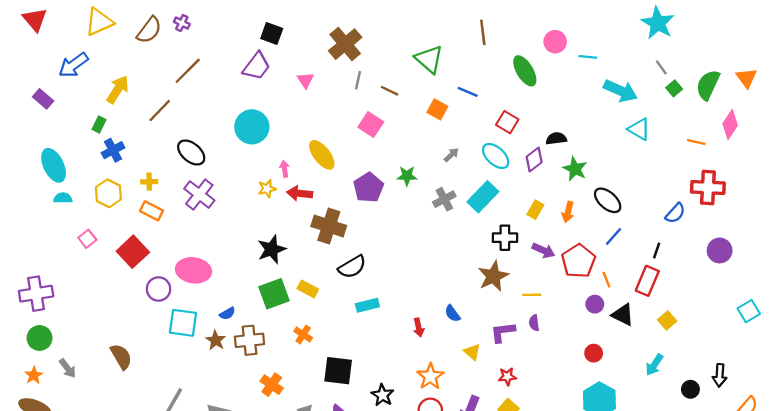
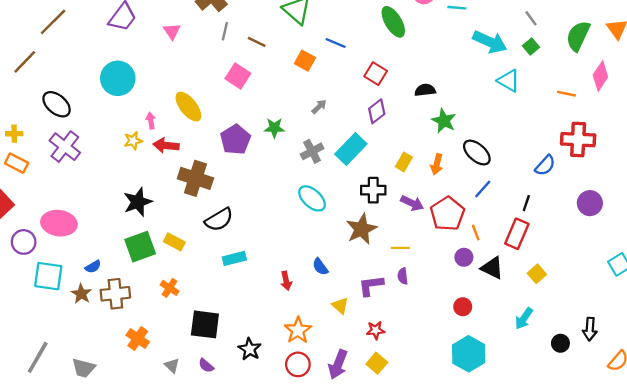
green square: (674, 88) -> (531, 47), moved
cyan ellipse: (496, 156) -> (312, 198), moved
purple diamond: (534, 160) -> (377, 111), moved

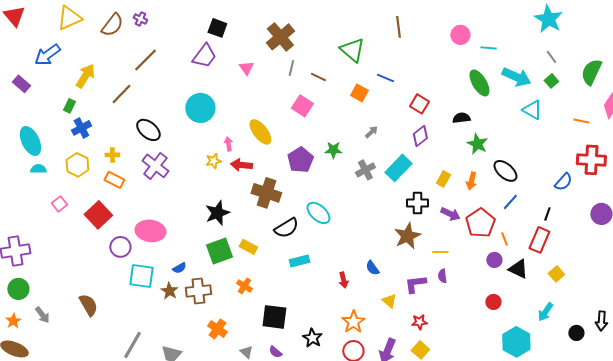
green ellipse: (393, 22) -> (479, 83), moved
cyan ellipse: (312, 198) -> (318, 213), moved
cyan hexagon: (469, 354) -> (516, 342), moved

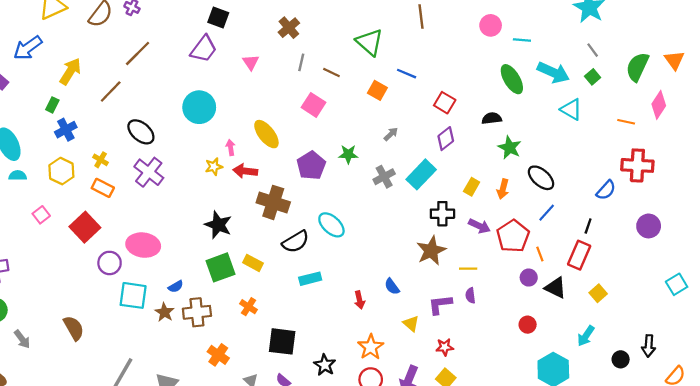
brown cross: (280, 37) -> (289, 28), size x0.7
yellow cross: (112, 155) -> (101, 160), turned 32
black star: (217, 213) -> (218, 225), turned -30

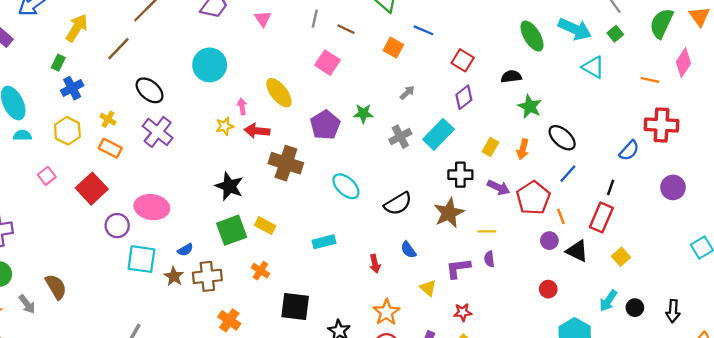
black semicircle: (296, 242) -> (398, 204), moved
brown semicircle: (74, 328) -> (56, 287), moved
black circle: (621, 359) -> (635, 308), moved

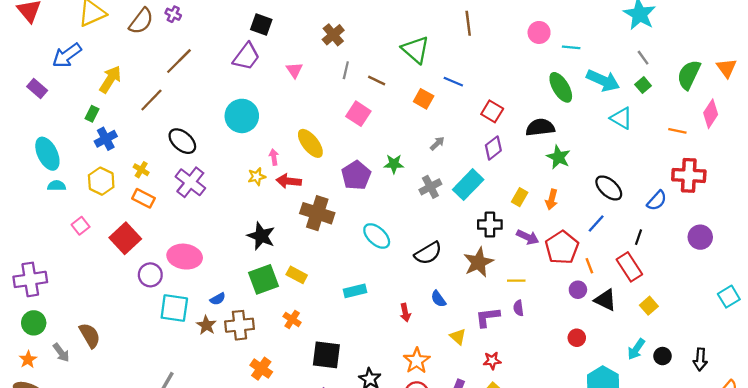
black semicircle: (511, 76) -> (540, 127), size x1.4
black ellipse: (562, 138) -> (609, 188), moved
red rectangle: (601, 217) -> (629, 267), turned -56

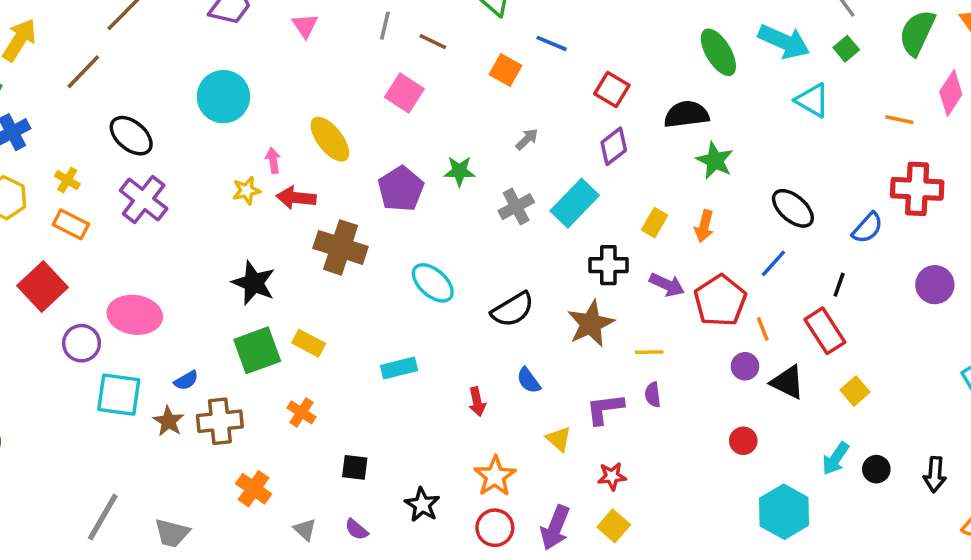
black square: (326, 355) -> (355, 467), size x0.6

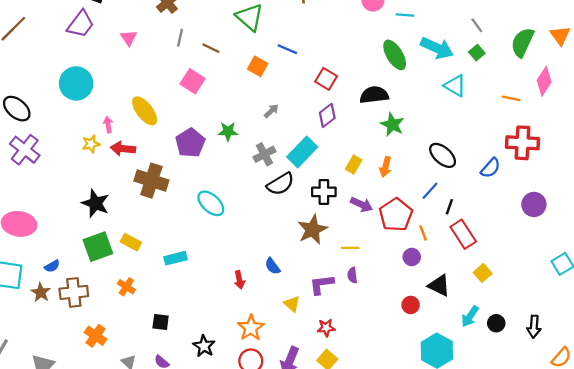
black line: (839, 285) -> (449, 207), moved
black semicircle: (513, 310) -> (280, 184), moved
cyan rectangle: (399, 368) -> (175, 258), moved
black triangle: (788, 382) -> (439, 286), moved

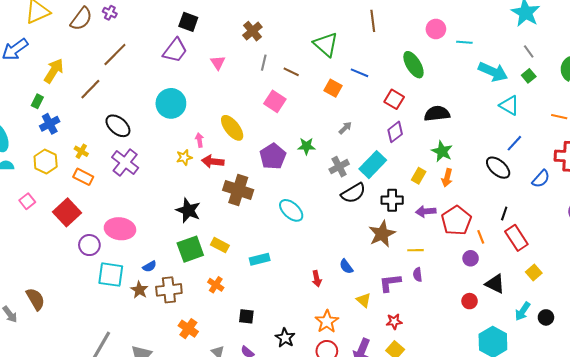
green ellipse: (395, 55) -> (413, 65), moved
green star: (392, 125) -> (442, 151), moved
blue line: (430, 191) -> (514, 143), moved
purple arrow: (362, 204) -> (426, 211), turned 150

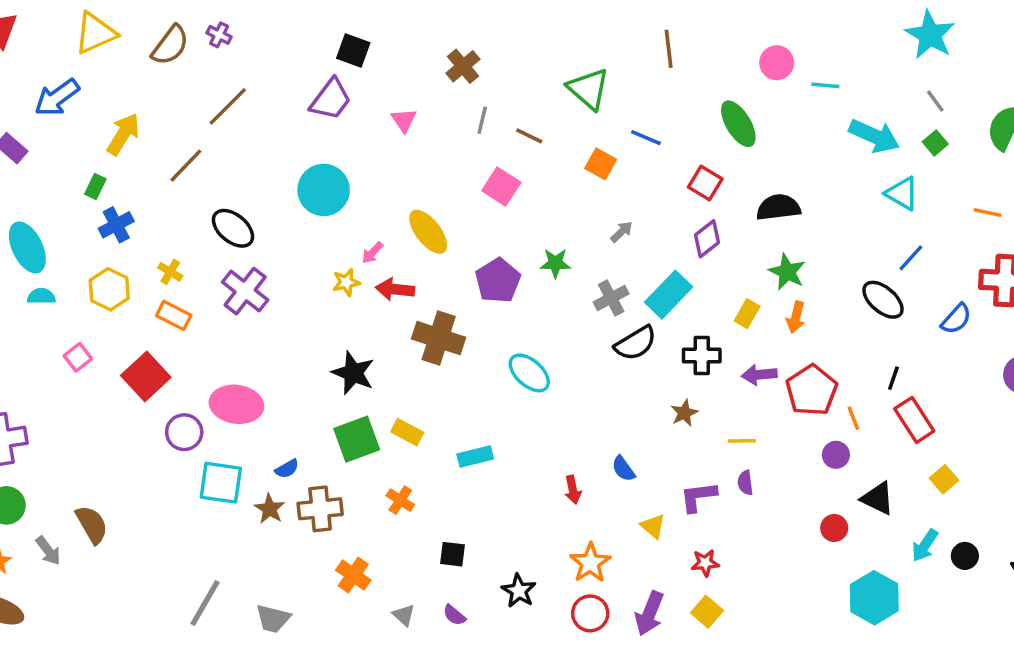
pink arrow: (199, 140) -> (372, 253), turned -128
brown star: (382, 234) -> (684, 413), size x0.6

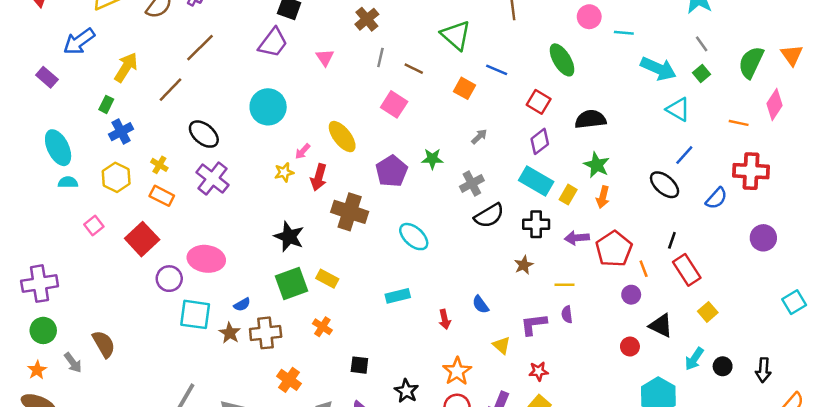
red arrow: (395, 289) -> (319, 177), turned -80
cyan rectangle: (669, 295) -> (536, 181), moved, turned 76
cyan rectangle: (475, 457) -> (398, 296), moved

